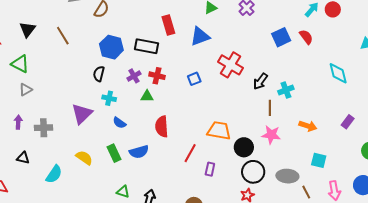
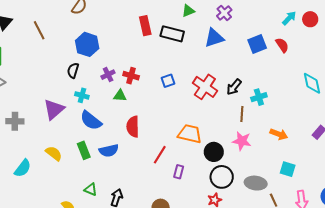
blue triangle: (200, 36) -> (214, 38), moved
black rectangle: (146, 46) -> (172, 34), moved
red cross: (231, 65) -> (205, 87), moved
blue semicircle: (119, 123) -> (91, 120), size x1.6

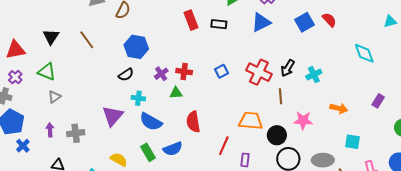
black rectangle: (172, 34) -> (219, 24), size x0.7
black semicircle: (73, 70) -> (126, 75), turned -133
brown line: (242, 114) -> (281, 96), moved

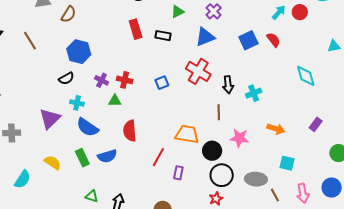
black arrow: (288, 68) -> (228, 85), turned -42
red cross: (259, 72) -> (198, 71), moved
purple cross: (161, 74) -> (102, 80), turned -32

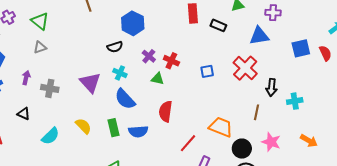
purple cross: (214, 11) -> (273, 13), turned 35
purple triangle: (50, 119) -> (90, 83), turned -40

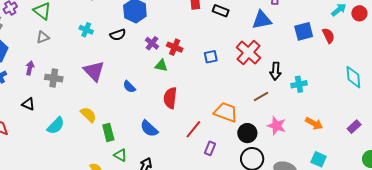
cyan cross: (120, 73) -> (86, 30), moved
blue semicircle: (125, 99) -> (129, 87), size x0.6
brown line: (257, 112) -> (261, 97), turned 49
green rectangle: (114, 128) -> (108, 132), moved
blue semicircle: (138, 131) -> (149, 129), moved, turned 48

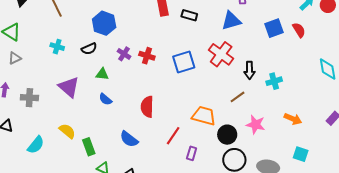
blue square: (211, 57) -> (184, 62), size x1.6
green triangle: (161, 66) -> (102, 74), moved

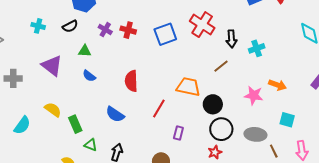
pink star: (256, 125) -> (254, 95), moved
purple rectangle: (192, 153) -> (178, 133), moved

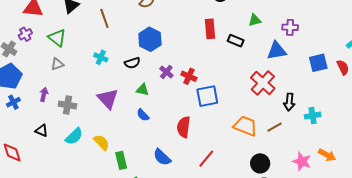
blue square: (165, 34) -> (207, 96), moved
orange trapezoid: (188, 87) -> (245, 126), moved
cyan semicircle: (22, 125) -> (74, 136), moved

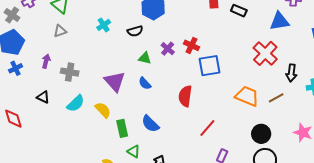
cyan cross: (101, 57) -> (104, 25), turned 32
purple cross: (166, 72) -> (168, 49), moved
purple triangle: (108, 99) -> (115, 81), moved
blue semicircle: (162, 157) -> (150, 124), moved

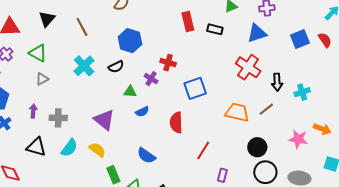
cyan cross: (104, 25) -> (84, 66), size x1.5
red cross: (192, 45) -> (168, 63), moved
blue semicircle: (145, 83) -> (142, 112), moved, turned -64
black triangle: (43, 97) -> (36, 147), size x1.5
green rectangle: (122, 128) -> (113, 175), moved

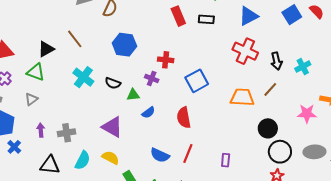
black triangle: (47, 19) -> (46, 49), moved, turned 30
black semicircle: (116, 67) -> (113, 83), moved, turned 56
gray triangle: (42, 79) -> (31, 99), moved
red line: (203, 150) -> (188, 153), moved
purple rectangle: (222, 175) -> (226, 160), moved

